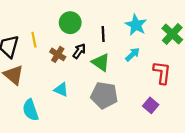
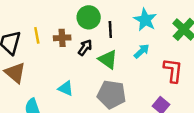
green circle: (70, 23) -> (89, 17), moved
brown cross: (58, 54) -> (62, 38), moved, turned -35

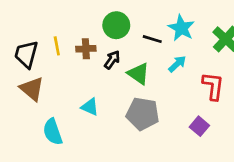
black line: (110, 29) -> (152, 39), moved, turned -70

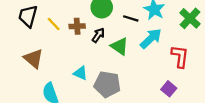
yellow line: (57, 46) -> (54, 24), turned -32
black trapezoid: (26, 54) -> (28, 16), moved
cyan arrow: (177, 64) -> (151, 39), size x1.5
gray pentagon: (143, 114) -> (107, 84), moved

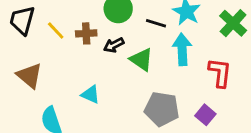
black arrow: (98, 35) -> (114, 45), turned -152
cyan arrow: (151, 39) -> (182, 49), turned -50
gray pentagon: (107, 84) -> (162, 109), moved

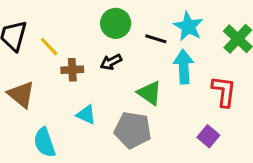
brown cross: (86, 33) -> (72, 70), moved
green triangle: (141, 60) -> (150, 93), moved
gray pentagon: (162, 109) -> (133, 130), moved

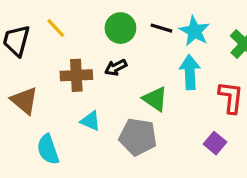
black line: (156, 39) -> (161, 28), moved
yellow line: (49, 47) -> (56, 28), moved
brown cross: (72, 70) -> (76, 75), size x1.4

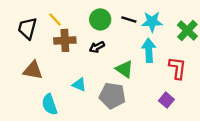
cyan star: (195, 31) -> (152, 22), turned -30
brown cross: (76, 75) -> (65, 40), moved
brown triangle: (24, 101) -> (33, 70), turned -30

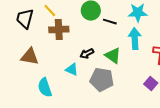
black line: (129, 19) -> (110, 22), moved
black arrow: (97, 47) -> (87, 54), moved

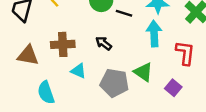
brown cross: (59, 30) -> (63, 44), moved
black arrow: (87, 54) -> (104, 43), moved, turned 64
green triangle: (113, 56) -> (143, 72), moved

